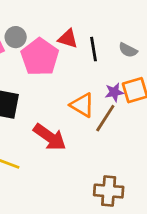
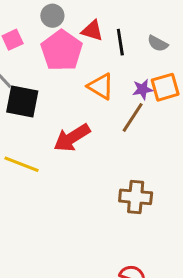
gray circle: (16, 37) -> (52, 16), moved
orange triangle: (82, 105) -> (101, 86), moved
red arrow: (50, 137) -> (72, 138), turned 112

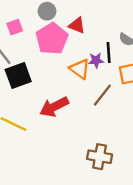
black line: (120, 42) -> (109, 53), moved
purple star: (143, 89) -> (96, 60), moved
black square: (22, 101) -> (18, 76), turned -36

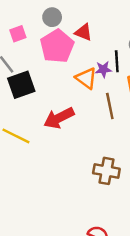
brown line: (102, 95) -> (110, 106), turned -50

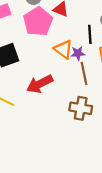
purple star: (103, 69) -> (78, 53), moved
brown cross: (106, 171) -> (81, 108), moved

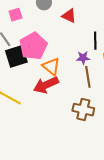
pink pentagon: (38, 22) -> (33, 46), moved
orange triangle: (63, 49) -> (51, 66), moved

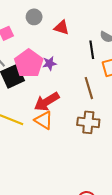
purple star: (83, 58) -> (50, 63), moved
orange triangle: (51, 66) -> (44, 120), moved

